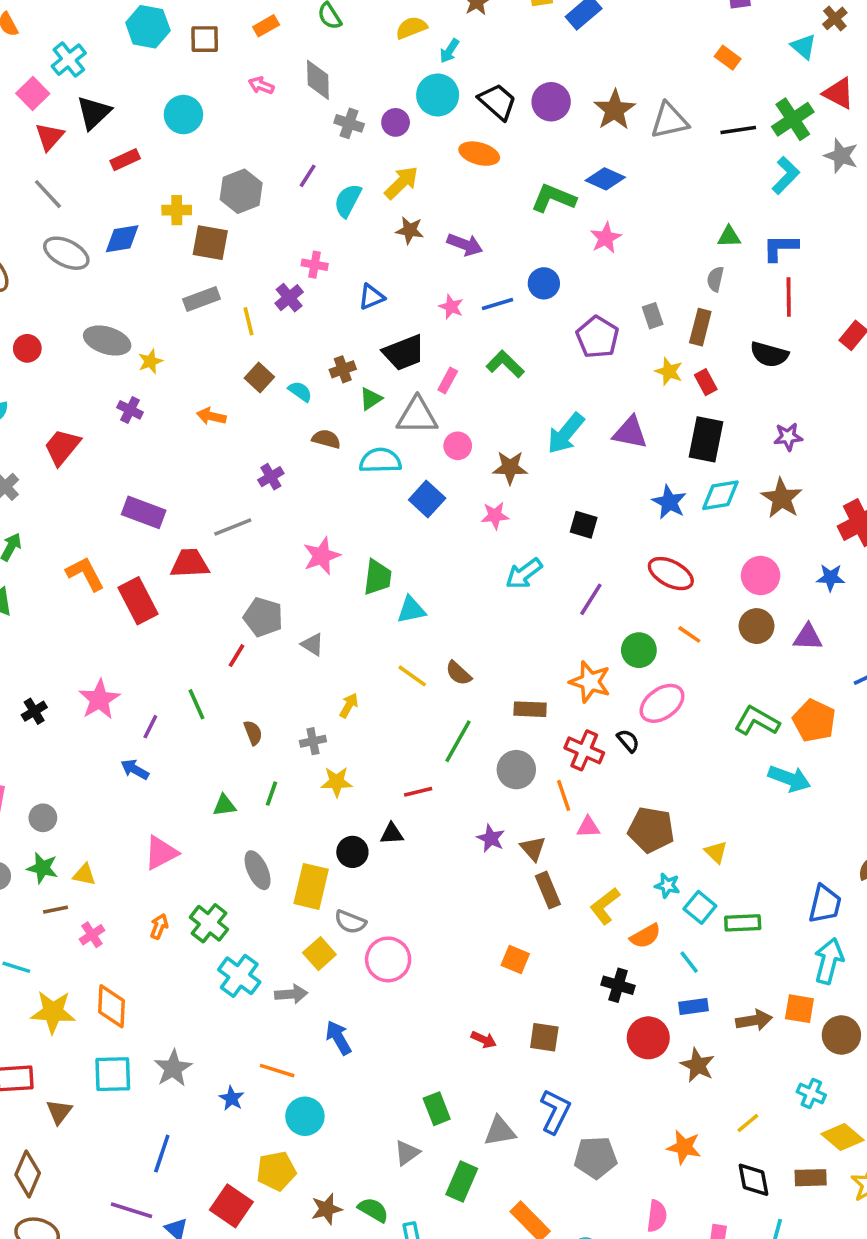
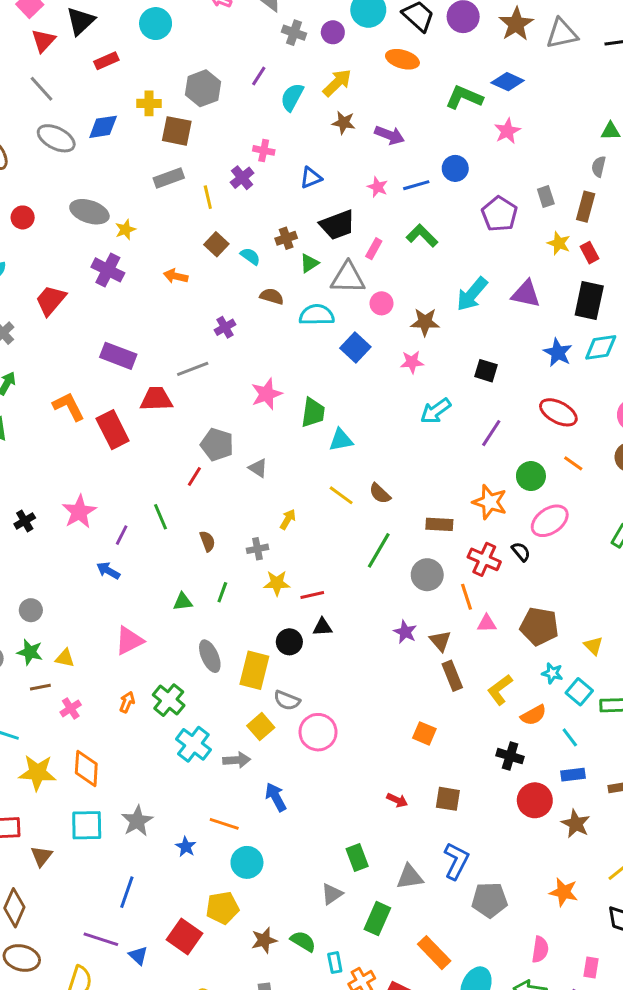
purple cross: (130, 410) -> (108, 270), size x1.5
red line: (418, 792) -> (312, 595), moved

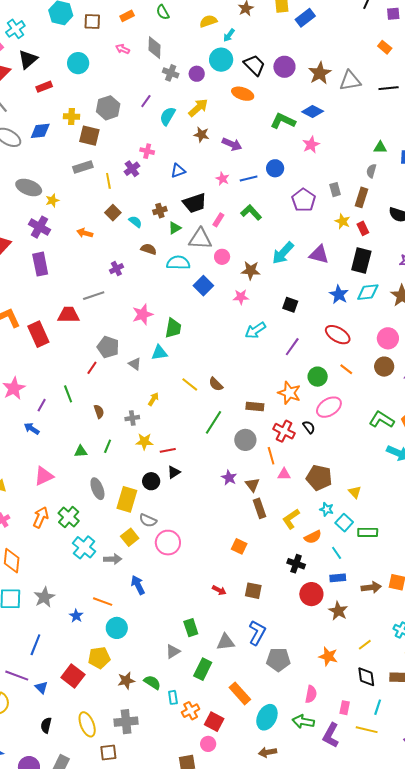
purple rectangle: (118, 356) -> (40, 264), moved, turned 55
cyan triangle: (341, 440) -> (159, 353), moved
black triangle: (322, 627) -> (174, 472), turned -32
orange arrow: (127, 702) -> (41, 517), size x1.5

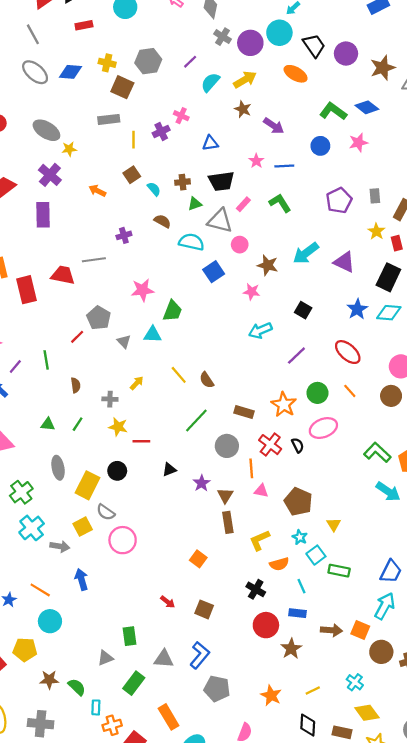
purple circle: (197, 74) -> (250, 43), size x1.5
blue circle: (275, 168) -> (320, 146), moved
black triangle: (174, 472) -> (169, 470), moved

